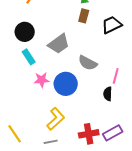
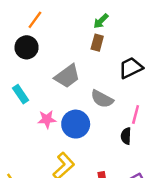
black trapezoid: (112, 25) -> (131, 68), moved
black circle: (25, 32) -> (27, 47), moved
cyan rectangle: (29, 57) -> (21, 94), moved

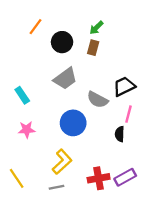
black circle: (27, 47) -> (62, 42), moved
black trapezoid: (131, 68) -> (124, 86), moved
pink star: (47, 119) -> (27, 130), moved

